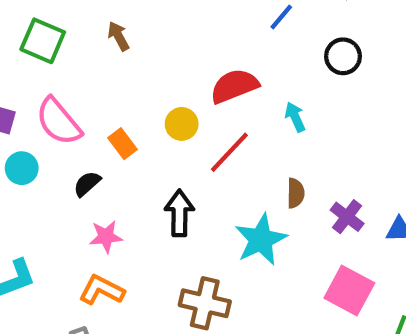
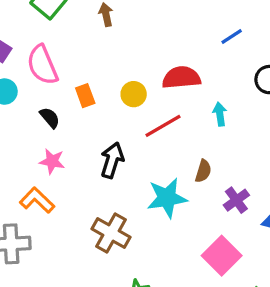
black semicircle: (87, 184) -> (50, 118), turned 75

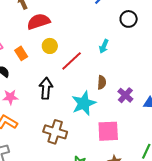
red semicircle: (181, 78) -> (39, 22), moved
cyan arrow: (220, 114) -> (104, 46), turned -136
pink square: (222, 256) -> (108, 131), moved, turned -35

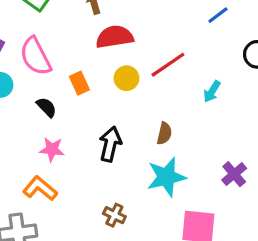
red line: (72, 61) -> (168, 65), moved
brown semicircle: (102, 82) -> (164, 133), moved
brown cross: (55, 132) -> (114, 215), size x0.6

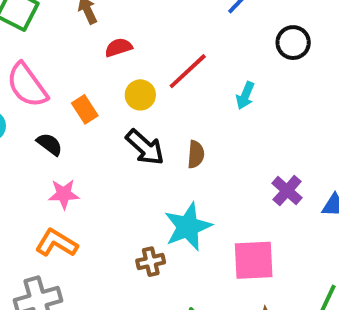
red semicircle: (115, 37) -> (118, 47), size x0.6
black arrow: (110, 144) -> (145, 147), moved, turned 128
cyan star: (166, 177) -> (188, 227), moved
brown cross: (114, 215) -> (151, 262), turned -30

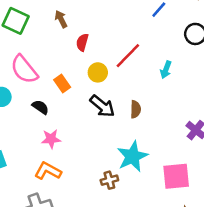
red semicircle: (118, 47) -> (82, 42), turned -54

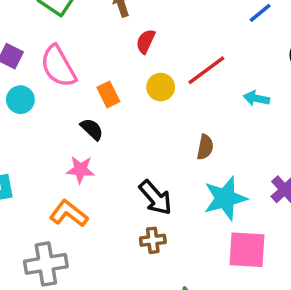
cyan arrow: (166, 70) -> (256, 98), turned 72
black arrow: (102, 106) -> (155, 198), moved
black semicircle: (40, 107) -> (92, 129), moved
cyan star: (132, 156) -> (225, 198), moved

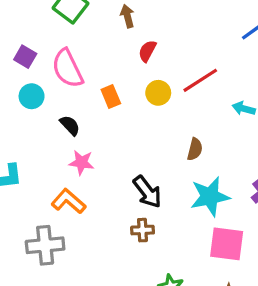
black semicircle: (92, 129) -> (70, 125), moved

